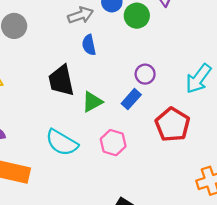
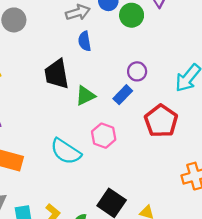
cyan semicircle: (62, 143) -> (66, 151), moved

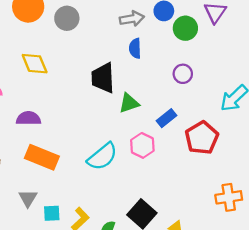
purple circle: (137, 71) -> (183, 74), moved
blue rectangle: (123, 95) -> (167, 118), moved
cyan semicircle: (66, 151) -> (102, 157), turned -80

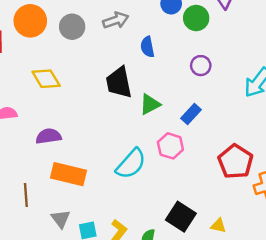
gray arrow: (132, 19) -> (116, 20), moved
red pentagon: (202, 138) -> (235, 162), moved

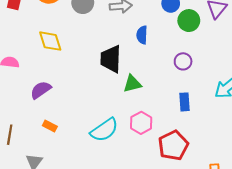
blue rectangle: (191, 114) -> (184, 102), moved, turned -60
purple semicircle: (49, 136) -> (41, 90), turned -40
red pentagon: (235, 162) -> (173, 145), moved
orange rectangle: (69, 174) -> (50, 126), size x0.5

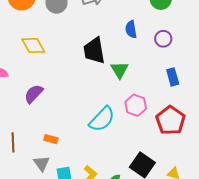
blue semicircle: (142, 35) -> (131, 29), moved
green triangle: (132, 84) -> (120, 70), turned -36
orange rectangle: (50, 126) -> (51, 139), moved

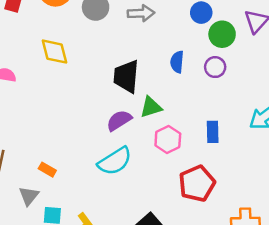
purple circle: (163, 39) -> (215, 67), moved
green triangle: (120, 70) -> (151, 107), turned 30
purple semicircle: (34, 94) -> (119, 120), moved
pink hexagon: (136, 105) -> (168, 140), moved

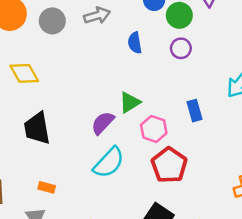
blue semicircle: (177, 62) -> (135, 43), moved
black trapezoid: (126, 76) -> (37, 128), moved
red pentagon: (197, 184) -> (169, 165), moved

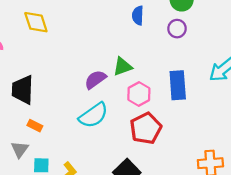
blue rectangle: (195, 111) -> (178, 85), size x1.5
black trapezoid: (37, 128) -> (23, 90), moved

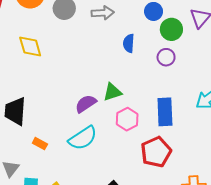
orange rectangle: (35, 126) -> (40, 144), moved
red pentagon: (146, 128) -> (156, 152), moved

